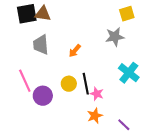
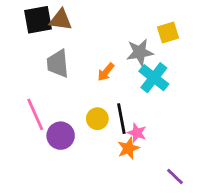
yellow square: (127, 14) -> (168, 32), moved
gray star: (115, 37) -> (140, 52), moved
cyan cross: (129, 73) -> (154, 78), moved
orange star: (95, 116) -> (128, 148), moved

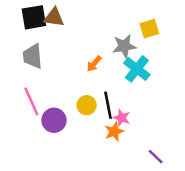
gray trapezoid: (58, 64) -> (33, 56), moved

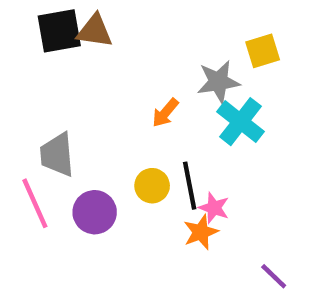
gray trapezoid: (33, 56) -> (57, 155), moved
pink line: (31, 101) -> (35, 203), moved

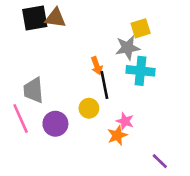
yellow square: (263, 51) -> (141, 28), moved
orange arrow: (165, 113) -> (97, 66), turned -60
cyan cross: (241, 122) -> (141, 71), turned -32
black line: (190, 186) -> (104, 85), moved

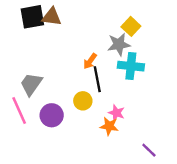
yellow square: (141, 28) -> (131, 26), turned -30
orange arrow: (97, 66) -> (90, 61), turned 56
gray trapezoid: (33, 90) -> (31, 84), turned 40
orange star: (117, 135) -> (109, 126), turned 30

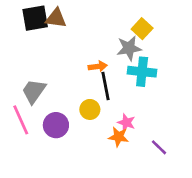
orange arrow: (90, 61) -> (98, 66), turned -133
purple line: (149, 150) -> (159, 147), moved

